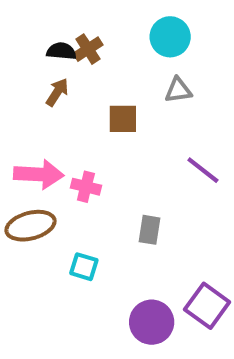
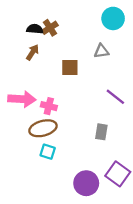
cyan circle: (170, 37) -> (113, 18), moved
brown ellipse: (30, 226) -> (43, 128), moved
gray rectangle: (150, 230) -> (101, 132), moved

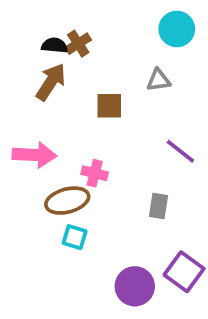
brown arrow: (32, 52) -> (51, 82), size x1.5
pink cross: (49, 106) -> (95, 173), moved

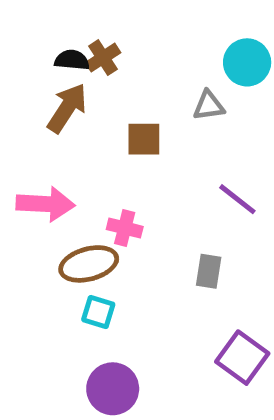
cyan circle: (177, 29) -> (247, 62), moved
purple circle: (135, 286) -> (113, 389), moved

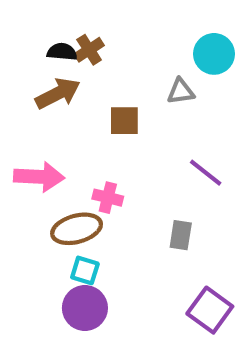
brown arrow: (67, 108) -> (58, 93), turned 30
purple circle: (113, 389) -> (85, 308), moved

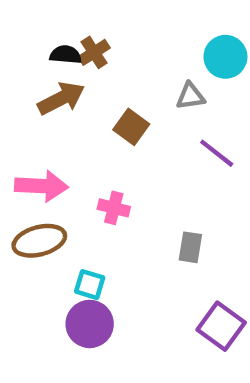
brown square: (124, 121) -> (131, 127), turned 36
purple line: (206, 173) -> (217, 153), moved
brown ellipse: (77, 229) -> (39, 241), moved

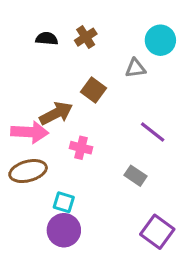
brown cross: (94, 52) -> (86, 37), moved
brown arrow: (61, 98) -> (56, 113), moved
purple line: (217, 153) -> (153, 132), moved
gray rectangle: (190, 247) -> (136, 176), turned -65

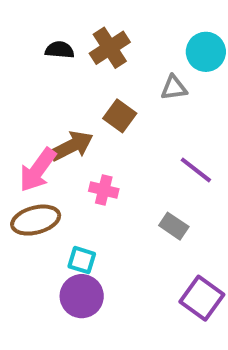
brown cross: (86, 37) -> (110, 48), size x1.4
pink arrow: (30, 132) -> (38, 170), turned 123

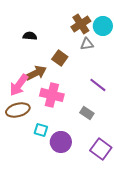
brown cross: (110, 48) -> (81, 24), moved
black semicircle: (60, 50) -> (30, 36), moved
pink cross: (104, 190) -> (52, 95), size x1.6
purple circle: (82, 296) -> (61, 142), moved

